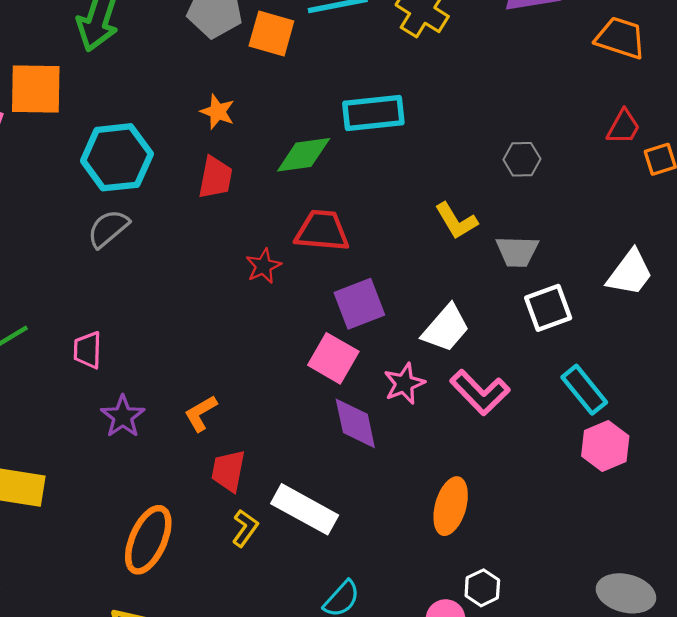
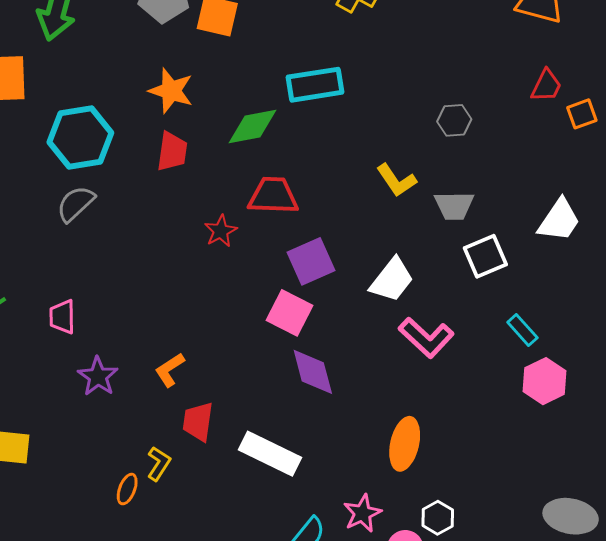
orange star: (218, 112) -> (171, 91), size x1.4
pink star: (404, 384) -> (362, 513), moved
cyan rectangle: (584, 390) -> (522, 330), size x0.7
yellow L-shape: (245, 528) -> (159, 464), moved
orange ellipse: (148, 540) -> (127, 489), size x0.5

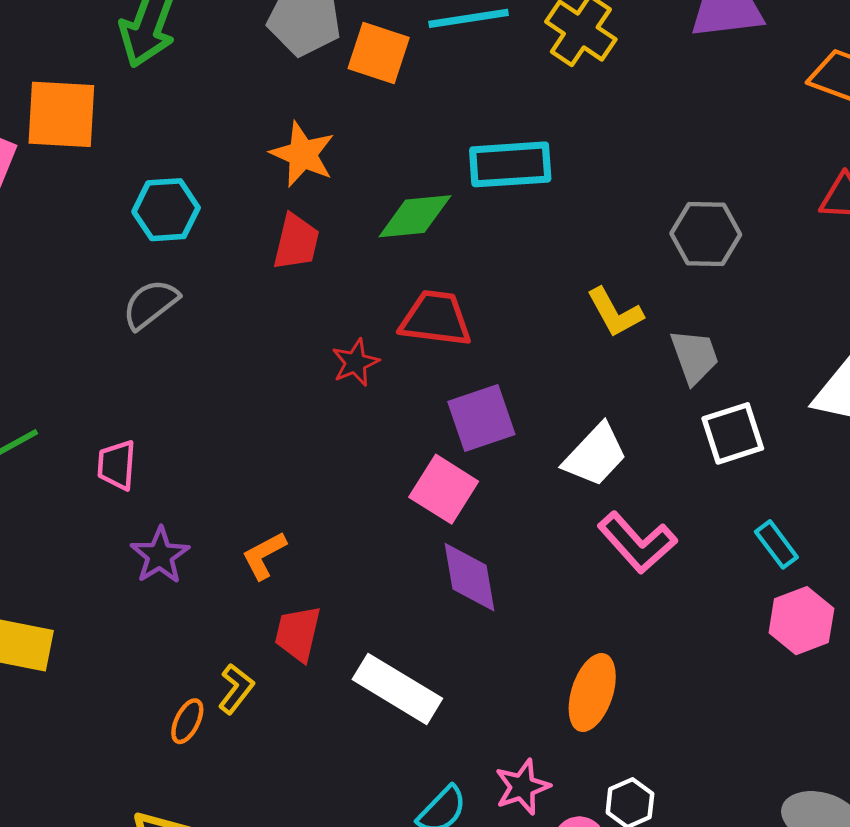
gray hexagon: (454, 120) -> (706, 234), size x1.4
cyan hexagon: (80, 138) -> (166, 210), size x0.7
gray trapezoid: (454, 206) -> (695, 357), turned -114

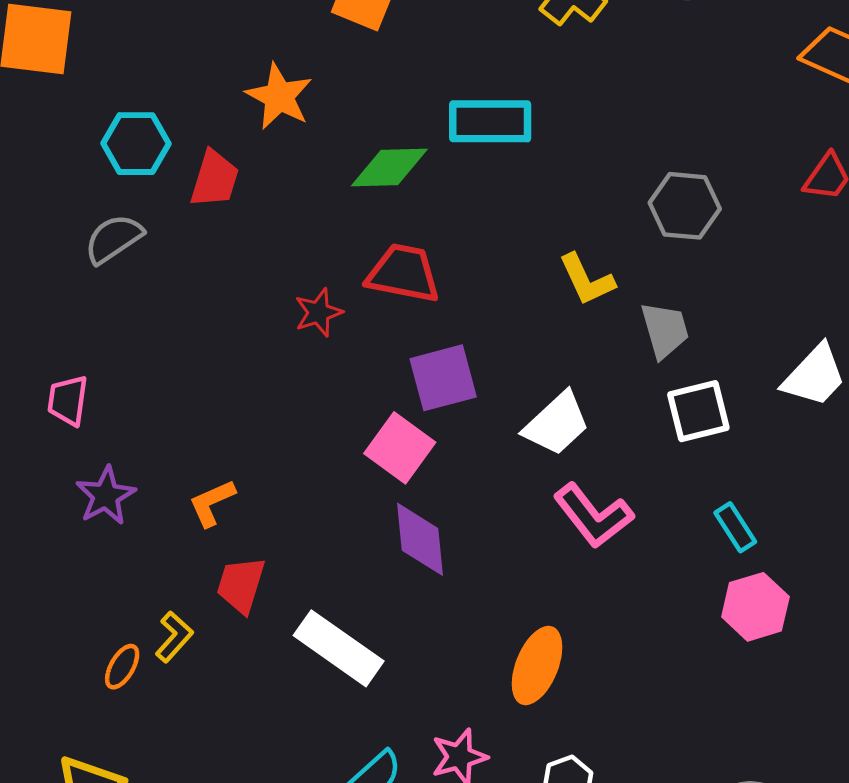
red trapezoid: (296, 242) -> (215, 179), moved

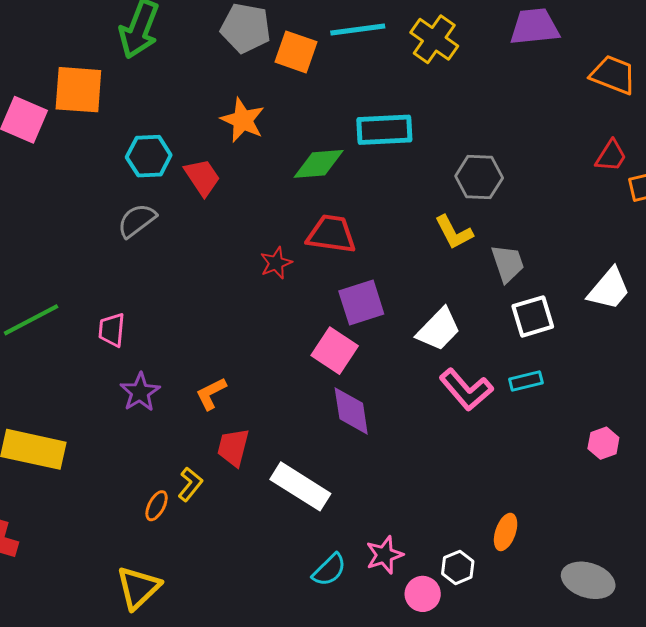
red trapezoid: (215, 179) -> (202, 177), turned -48
gray hexagon: (685, 206) -> (479, 177), moved
cyan rectangle: (735, 527) -> (526, 381), moved, turned -68
pink hexagon: (755, 607) -> (603, 443), moved, size x0.7
orange ellipse: (537, 666) -> (506, 532), moved, size x0.7

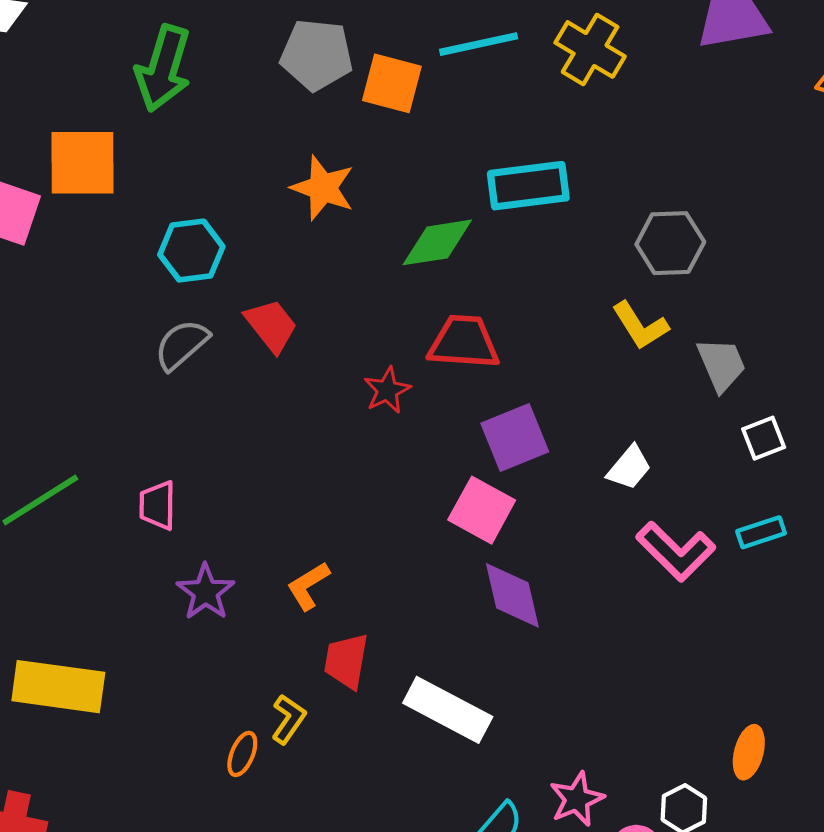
red trapezoid: (202, 177) -> (271, 326), moved
white square: (533, 316) -> (764, 438), size x0.7
white trapezoid: (439, 329) -> (629, 468), size x0.7

